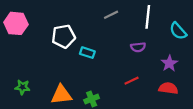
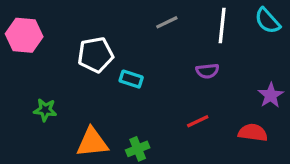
cyan semicircle: (178, 31) -> (267, 21), moved
purple star: (169, 63) -> (271, 95), moved
green star: (22, 87) -> (45, 110), moved

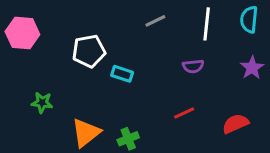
cyan semicircle: (267, 21) -> (249, 19), turned 48
purple star: (271, 95) -> (252, 68), moved
red semicircle: (253, 133) -> (235, 124), turned -32
orange triangle: (92, 142) -> (86, 133), turned -32

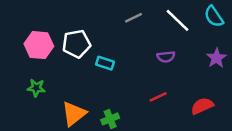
cyan semicircle: (249, 19) -> (214, 16), turned -40
white line: (207, 24) -> (178, 20), turned -52
pink hexagon: (22, 33) -> (39, 45), moved

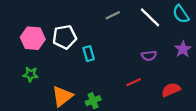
purple semicircle: (166, 57) -> (149, 56), moved
cyan rectangle: (105, 63) -> (89, 54), turned 56

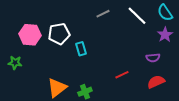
purple star: (183, 49) -> (165, 35), moved
purple semicircle: (149, 56) -> (153, 58), moved
green star: (31, 74) -> (15, 63), moved

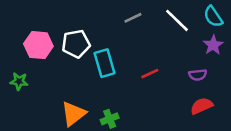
cyan rectangle: (81, 49) -> (104, 63), size x1.5
red line: (122, 75) -> (150, 74), moved

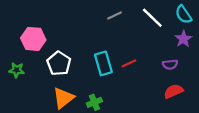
white pentagon: (76, 44) -> (59, 63), moved, turned -30
cyan rectangle: (104, 63) -> (103, 63), moved

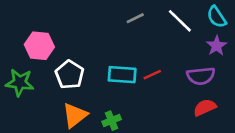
cyan rectangle: (103, 63) -> (122, 75), turned -70
purple semicircle: (170, 65) -> (201, 76), size x1.5
green star: (17, 70) -> (20, 83), size x1.5

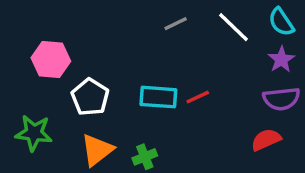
purple semicircle: (201, 76) -> (281, 99), moved
green star: (20, 83) -> (34, 133), moved

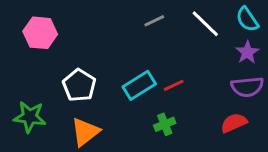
pink hexagon: (51, 60) -> (40, 33), moved
cyan rectangle: (158, 97) -> (139, 85), turned -36
green cross: (145, 157) -> (165, 124), moved

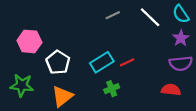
pink hexagon: (40, 33) -> (29, 41), moved
red semicircle: (234, 123) -> (171, 90), turned 30
green cross: (165, 124) -> (112, 89), moved

